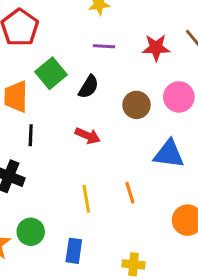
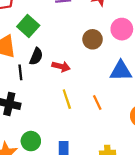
black semicircle: (89, 87) -> (36, 56), moved
yellow line: (86, 199) -> (67, 99), moved

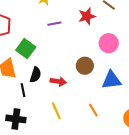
brown circle: (93, 39) -> (85, 66), moved
yellow line: (67, 99) -> (56, 111), moved

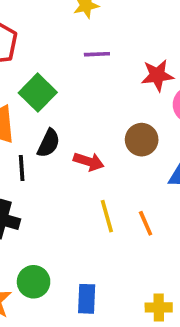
red star: (87, 16) -> (157, 75), moved
yellow line: (56, 111) -> (107, 216), moved

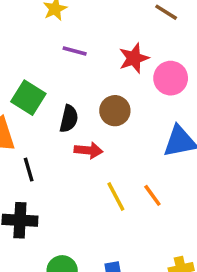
purple line: (97, 54) -> (75, 51), turned 30
brown circle: (142, 140) -> (115, 111), moved
black semicircle: (49, 143) -> (69, 119), moved

